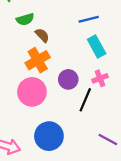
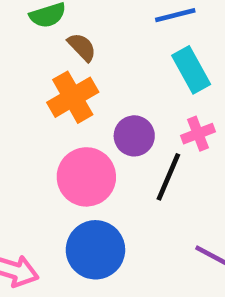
pink circle: (32, 92) -> (86, 177), moved

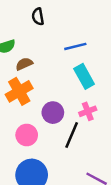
brown semicircle: (82, 47) -> (24, 64), turned -70
pink circle: (86, 177) -> (27, 135), size x0.7

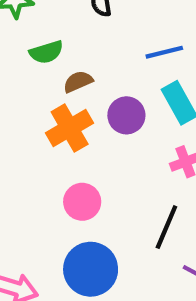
purple circle: (53, 113) -> (126, 115), moved
black line: (72, 135) -> (166, 227), moved

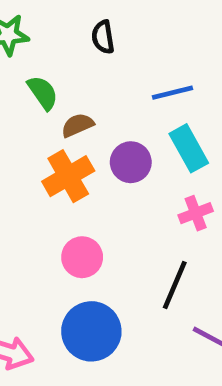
green semicircle: (46, 52) -> (43, 93), turned -108

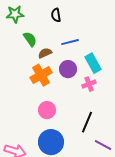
blue line: (172, 93) -> (70, 42), moved
pink cross: (196, 213) -> (89, 84), moved

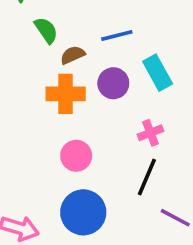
orange cross: (41, 75) -> (66, 94), turned 30
pink cross: (89, 84) -> (150, 133), moved

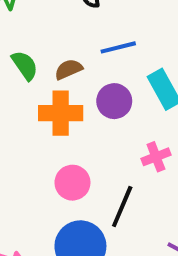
green semicircle: (46, 30) -> (25, 65), moved
black line: (147, 177) -> (122, 206), moved

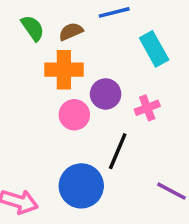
purple circle: (114, 101) -> (106, 94), moved
pink circle: (72, 183) -> (74, 115), moved

